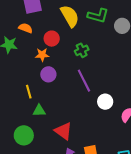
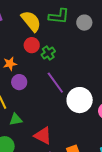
red circle: (52, 39) -> (32, 45), moved
white circle: (105, 102) -> (80, 100), size x1.6

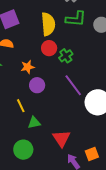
yellow semicircle: (31, 21) -> (48, 24), turned 35
red triangle: (43, 136) -> (62, 138), turned 30

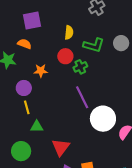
green L-shape: (76, 19) -> (94, 45), moved
yellow semicircle: (48, 24) -> (69, 32), size x0.6
purple circle: (37, 85) -> (24, 88), moved

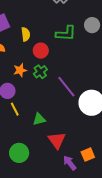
yellow semicircle: (69, 32) -> (26, 34), moved
green cross: (80, 67) -> (40, 72), moved
green triangle: (37, 127) -> (39, 119), moved

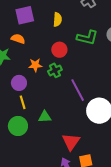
yellow semicircle: (26, 34) -> (57, 19), moved
red triangle: (57, 140) -> (71, 142), moved
green circle: (19, 153) -> (18, 126), moved

